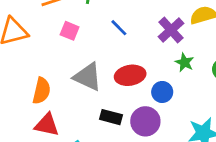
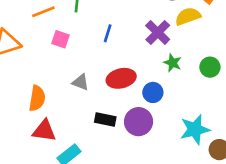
blue line: (119, 28) -> (108, 33), turned 66
gray triangle: (88, 77) -> (81, 82), size x0.6

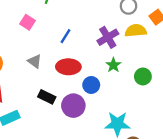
blue line: (108, 33) -> (65, 36), moved

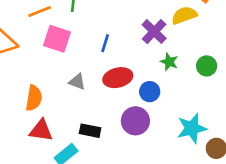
pink square: (27, 22) -> (57, 39), size x1.5
black rectangle: (47, 97) -> (90, 131), moved

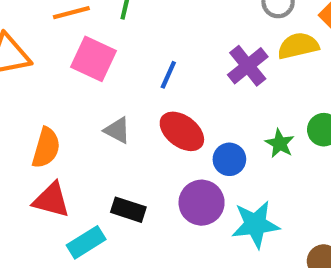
green star: (169, 62) -> (280, 144), moved
red ellipse: (118, 78) -> (182, 131), turned 44
cyan star: (192, 128) -> (255, 224), moved

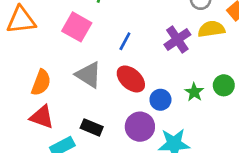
gray triangle: (117, 130) -> (89, 75), size x1.5

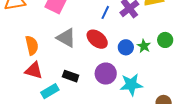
blue line: (125, 41) -> (105, 12), moved
orange semicircle: (41, 83) -> (32, 45), turned -30
blue circle: (160, 100) -> (126, 47), moved

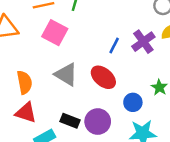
blue circle: (126, 47) -> (133, 102), moved
purple circle: (106, 74) -> (98, 122), moved

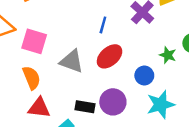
pink square: (55, 33) -> (34, 41), moved
blue line: (114, 45) -> (103, 25), moved
red ellipse: (103, 77) -> (110, 56), turned -70

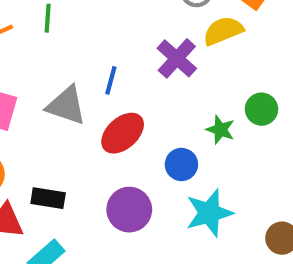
gray triangle: (72, 61) -> (66, 106), moved
black rectangle: (85, 107) -> (48, 198), moved

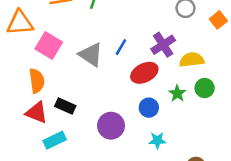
yellow semicircle: (223, 31) -> (192, 60), moved
red ellipse: (123, 133) -> (144, 73), moved
cyan star: (209, 213) -> (157, 140), size x0.6

